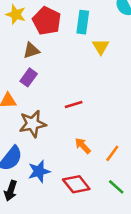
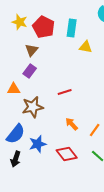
yellow triangle: (101, 47) -> (86, 47), turned -48
brown triangle: (31, 50) -> (32, 50), turned -32

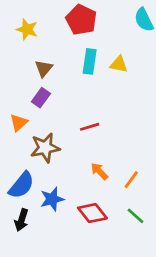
red pentagon: (44, 27) -> (81, 20), moved
cyan rectangle: (72, 28) -> (90, 61), moved
orange triangle: (14, 89) -> (19, 123), turned -40

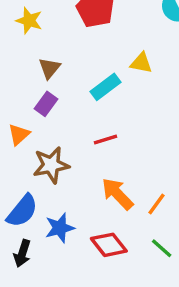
cyan rectangle: (90, 61) -> (106, 87), moved, turned 45
orange arrow: (99, 171) -> (117, 194), size x1.5

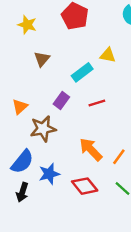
purple rectangle: (46, 104) -> (61, 100), moved
red line: (106, 140) -> (97, 103), moved

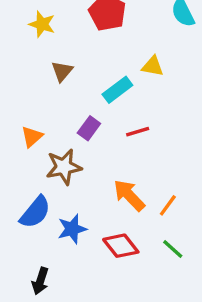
black arrow: (22, 192) -> (40, 281), moved

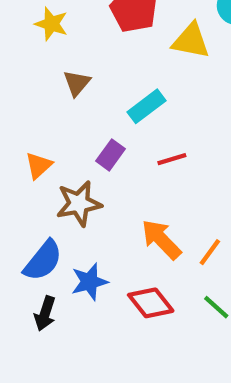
yellow triangle: (153, 66) -> (191, 41), moved, size x1.4
black arrow: (40, 281) -> (45, 313), moved

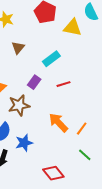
red diamond: (151, 303) -> (53, 173), moved

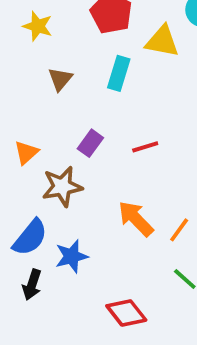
cyan rectangle: (51, 59) -> (119, 73), moved, turned -36

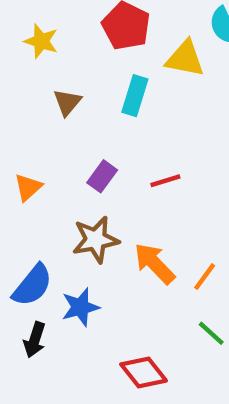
brown star: (62, 187) -> (96, 240), moved

